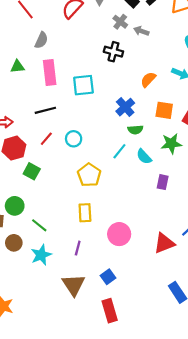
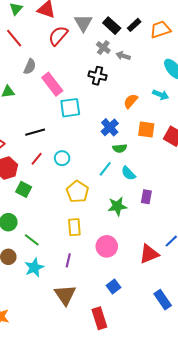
pink rectangle: (50, 73) -> (52, 84), moved, turned -30
green star: (171, 144) -> (117, 206), moved
blue square: (108, 277) -> (114, 286), moved

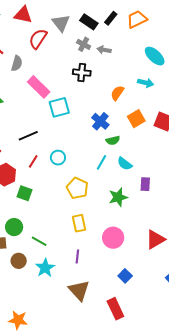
gray semicircle: (30, 67) -> (17, 63), moved
orange square: (146, 130) -> (136, 119), turned -30

